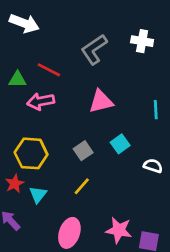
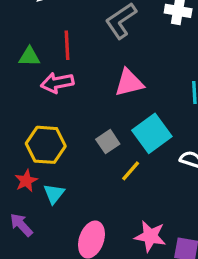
red line: (49, 70) -> (67, 45), turned 60
cyan square: (120, 144) -> (152, 133), size x1.6
yellow line: (82, 186) -> (131, 171), moved

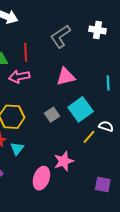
yellow line: (131, 171) -> (89, 137), moved
pink star: (150, 236) -> (64, 161), moved, turned -30

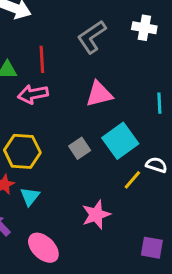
pink ellipse: (41, 178) -> (43, 248), moved, turned -65

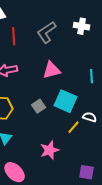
red line: (42, 59) -> (14, 36), moved
cyan square: (120, 141) -> (66, 101), turned -30

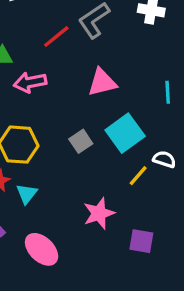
red line: (14, 36) -> (56, 37), moved, turned 54
cyan square: (66, 101) -> (125, 133), turned 30
purple square: (87, 172) -> (141, 241), moved

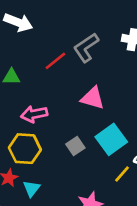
pink arrow: (30, 82) -> (34, 114), moved
pink triangle: (102, 82) -> (93, 98), turned 30

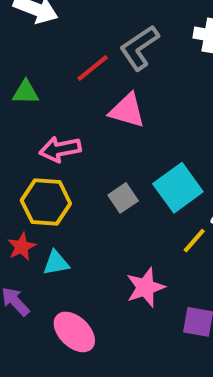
pink triangle: (93, 98) -> (127, 111), moved
cyan triangle: (31, 189) -> (56, 263), turned 42

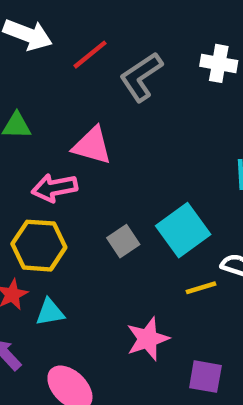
red line: (93, 68) -> (90, 55), moved
pink triangle: (127, 111) -> (92, 146), moved
yellow line: (194, 241) -> (201, 288), turned 32

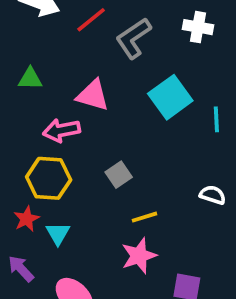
cyan square: (183, 230) -> (170, 97), moved
yellow line: (201, 288) -> (144, 217), moved
cyan triangle: (50, 312) -> (58, 234), turned -50

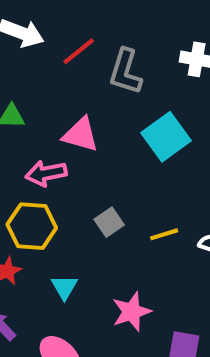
gray L-shape: (133, 38) -> (125, 72), turned -39
yellow line: (144, 217) -> (164, 234), moved
cyan triangle: (58, 234) -> (64, 287), moved

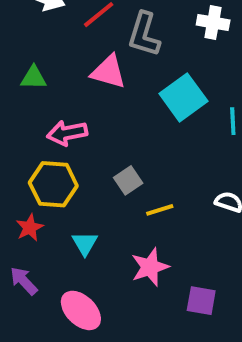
pink triangle: (81, 135) -> (108, 72), moved
yellow line: (164, 234) -> (160, 210), moved

